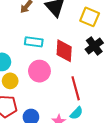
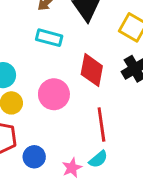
cyan rectangle: (34, 42) -> (49, 38), moved

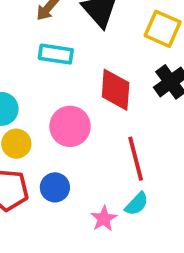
blue circle: (34, 157) -> (55, 187), moved

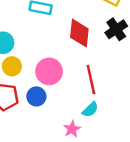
pink circle: (70, 126) -> (49, 71), moved
pink star: (104, 219) -> (72, 129), moved

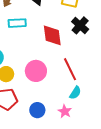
blue circle: (36, 96) -> (37, 110), moved

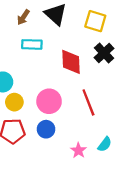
cyan semicircle: (75, 93) -> (105, 144), moved
blue circle: (37, 110) -> (46, 129), moved

